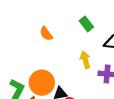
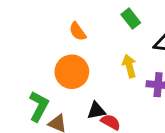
orange circle: (42, 83) -> (72, 72), moved

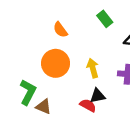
yellow arrow: (129, 66) -> (93, 68), moved
black triangle: (96, 111) -> (98, 96), moved

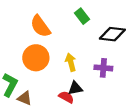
orange semicircle: (60, 30) -> (40, 26), size x1.5

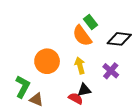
orange semicircle: (40, 26) -> (82, 36), moved
purple cross: (103, 68) -> (111, 71), turned 35

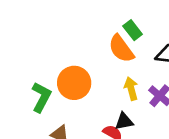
yellow arrow: (80, 65) -> (131, 89), moved
green L-shape: (23, 87) -> (41, 97), moved

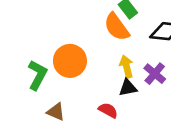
black triangle: (124, 121) -> (128, 88), moved

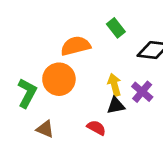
orange semicircle: (117, 27) -> (76, 46), moved, turned 112

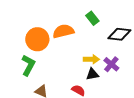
orange circle: (59, 79) -> (37, 39), moved
yellow arrow: (114, 85) -> (91, 59), turned 105

